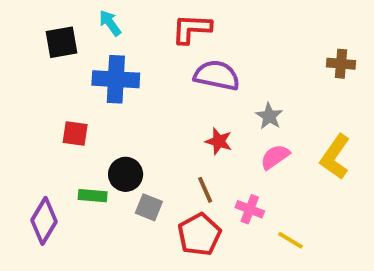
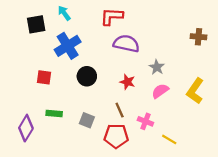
blue cross: (116, 79) -> (68, 46), turned -35
black circle: (126, 174) -> (87, 76), moved
red pentagon: (199, 234) -> (116, 136), turned 30

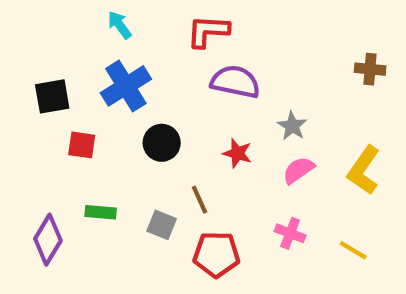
black square: (36, 24) -> (52, 96), moved
brown line: (120, 110) -> (200, 200), moved
pink cross: (145, 121) -> (290, 233), moved
yellow line: (169, 139) -> (353, 250), moved

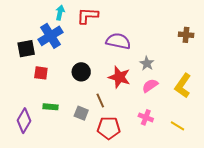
cyan arrow: (120, 25) -> (60, 13), turned 48
red L-shape: (208, 31) -> (88, 16), moved
blue cross: (126, 86) -> (50, 36), moved
red star: (237, 153) -> (119, 77), size x1.5

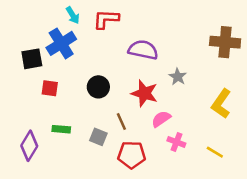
cyan arrow: (60, 13) -> (73, 15), turned 136
brown cross: (186, 35) -> (225, 42), size x1.6
pink semicircle: (150, 86) -> (161, 119), moved

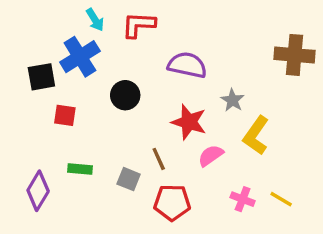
black circle: (98, 87) -> (125, 95), moved
yellow L-shape: (221, 104) -> (256, 135), moved
pink cross: (176, 142) -> (243, 199), moved

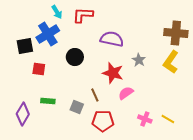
yellow L-shape: (256, 135) -> (171, 62), moved

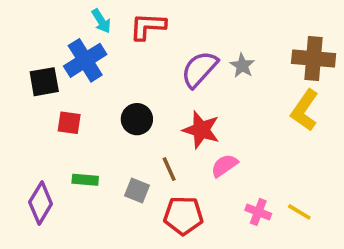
purple semicircle: (112, 39) -> (199, 69), turned -60
black circle: (75, 57) -> (137, 119), moved
gray star: (139, 60) -> (242, 66), moved

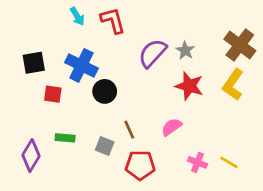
red L-shape: (148, 26) -> (113, 20), turned 72
brown cross: (314, 58) -> (240, 45), turned 32
blue cross: (85, 60) -> (81, 65), moved, turned -32
red star: (201, 130) -> (189, 86), moved

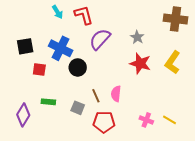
brown cross: (240, 45) -> (176, 19), moved, turned -30
purple semicircle: (152, 53) -> (100, 39), moved
pink semicircle: (172, 127) -> (116, 94), moved, turned -49

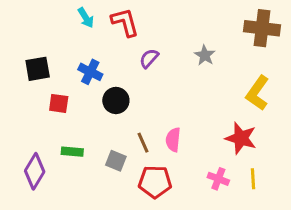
purple semicircle: (100, 39) -> (149, 58), size x0.6
blue cross: (61, 48) -> (90, 72), size x0.7
red star: (140, 63) -> (241, 138), moved
yellow line: (170, 120) -> (253, 179), turned 56

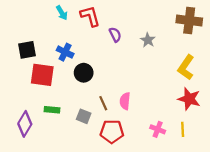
purple semicircle: (149, 58) -> (115, 35), moved, turned 112
red square: (59, 103) -> (42, 75), size x1.6
red star: (241, 138) -> (189, 99), moved

